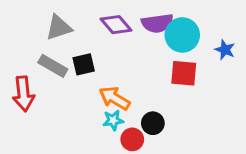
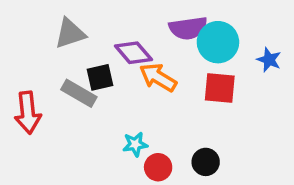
purple diamond: (116, 25) -> (133, 53), moved
gray rectangle: (53, 66) -> (79, 93), moved
orange arrow: (115, 98) -> (158, 77), moved
black circle: (153, 123) -> (206, 162), moved

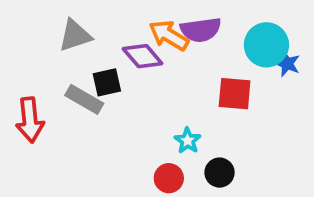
cyan circle: (218, 42) -> (266, 45), moved
orange arrow: (158, 77) -> (169, 35), moved
cyan star: (135, 144) -> (188, 141), moved, turned -30

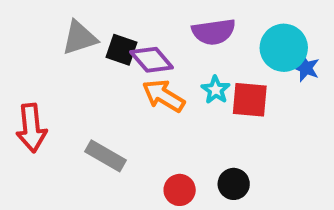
orange arrow: (169, 35) -> (164, 96), moved
black square: (107, 82) -> (122, 50), moved, turned 32
gray rectangle: (84, 99) -> (105, 156), moved
cyan star: (188, 141) -> (216, 90), moved

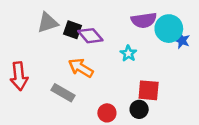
purple semicircle: (214, 32) -> (144, 20), moved
orange arrow: (164, 96) -> (81, 68), moved
red square: (250, 100) -> (149, 90), moved

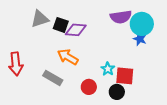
purple diamond: (90, 36) -> (76, 30), turned -45
blue star: (182, 40) -> (140, 39), moved
cyan star: (128, 53) -> (108, 69), moved
red circle: (107, 113) -> (89, 87), moved

